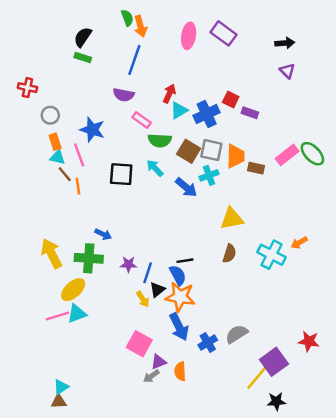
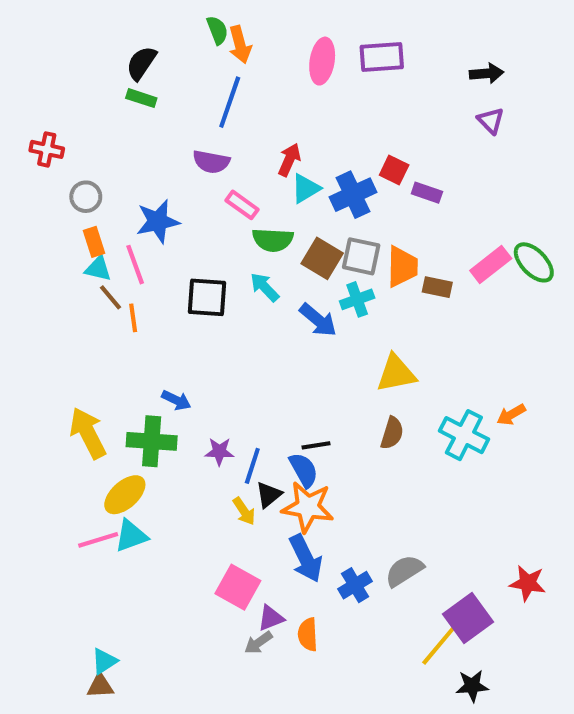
purple rectangle: (223, 33) -> (382, 57), turned -40
blue star: (92, 130) -> (158, 221), turned -30

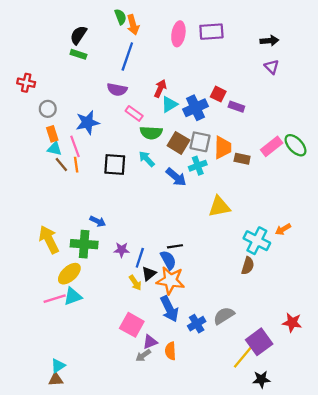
orange line: (133, 318) -> (76, 165), moved
brown semicircle: (392, 433) -> (248, 266), moved

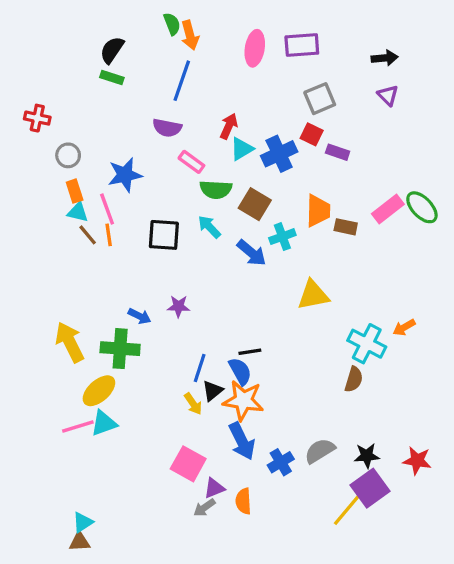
gray square: (200, 142) -> (320, 99), moved, turned -35
purple star: (122, 250) -> (178, 306), moved
black star: (261, 379) -> (367, 456), moved

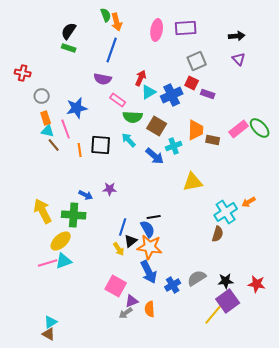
orange line: (109, 235) -> (80, 150), moved
cyan cross: (367, 344) -> (226, 212), turned 30
brown triangle: (79, 542) -> (49, 334), turned 32

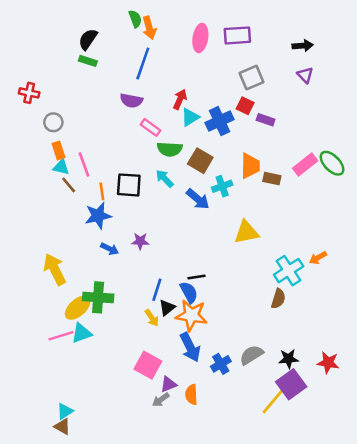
blue star: (77, 108) -> (98, 216), moved
green cross: (74, 215) -> (98, 297), moved

